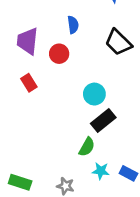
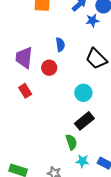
cyan circle: (94, 94) -> (83, 93), moved
green semicircle: (87, 147) -> (71, 142), turned -49

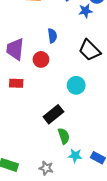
red rectangle: (25, 91) -> (16, 83), turned -56
black rectangle: (84, 121) -> (53, 114), moved

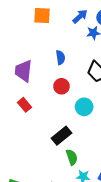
red circle: (41, 59) -> (62, 86), moved
red rectangle: (16, 83) -> (25, 105), turned 48

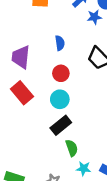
red rectangle: (25, 105) -> (22, 93), size x1.5
cyan circle: (84, 107) -> (60, 99), moved

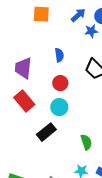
black rectangle: (61, 125) -> (46, 132), moved
green semicircle: (72, 148) -> (86, 142), moved

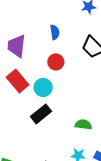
cyan circle: (59, 107) -> (43, 87), moved
green semicircle: (86, 142) -> (83, 125), turned -63

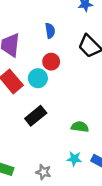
cyan circle: (43, 87) -> (38, 78), moved

